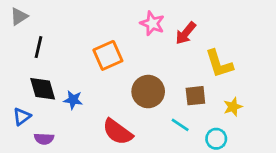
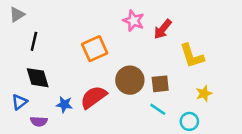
brown square: (195, 96) -> (160, 84), moved
blue star: (73, 100) -> (64, 104), moved
red semicircle: (118, 132) -> (93, 97), moved, turned 108

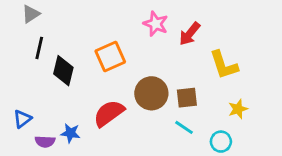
gray triangle: (17, 15) -> (31, 14), moved
black diamond: (38, 78) -> (63, 71), moved, turned 30
blue star: (64, 104) -> (71, 133), moved

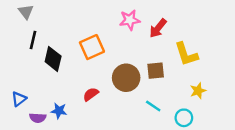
gray triangle: (31, 14) -> (26, 12), turned -35
pink star: (156, 24) -> (130, 20), turned -30
brown square: (187, 98) -> (156, 71), moved
red semicircle: (109, 113) -> (91, 94), size x0.6

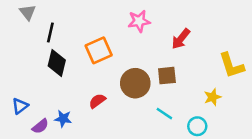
red arrow: (158, 28) -> (181, 39), moved
black line: (33, 40) -> (50, 33), moved
yellow L-shape: (186, 54) -> (231, 65), moved
purple semicircle: (38, 118) -> (40, 126), turned -42

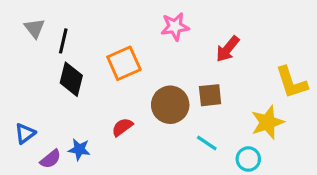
gray triangle: (28, 12) -> (35, 28), moved
yellow star: (212, 97) -> (267, 122), size x1.5

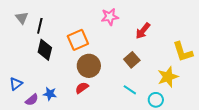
brown square: (210, 95) -> (132, 60), turned -35
brown circle: (170, 105) -> (89, 66), moved
red semicircle: (122, 127) -> (82, 88), moved

